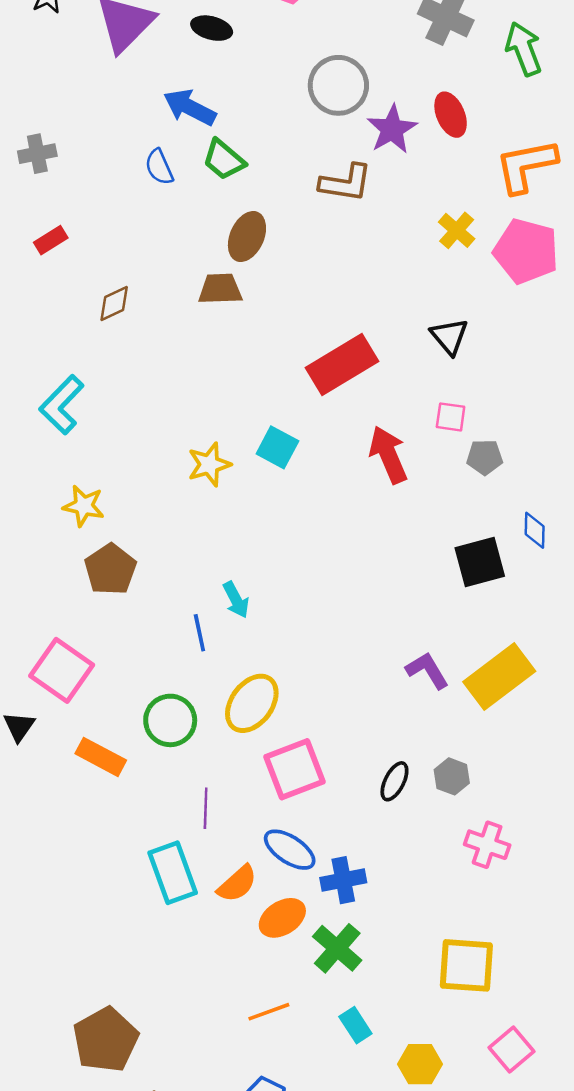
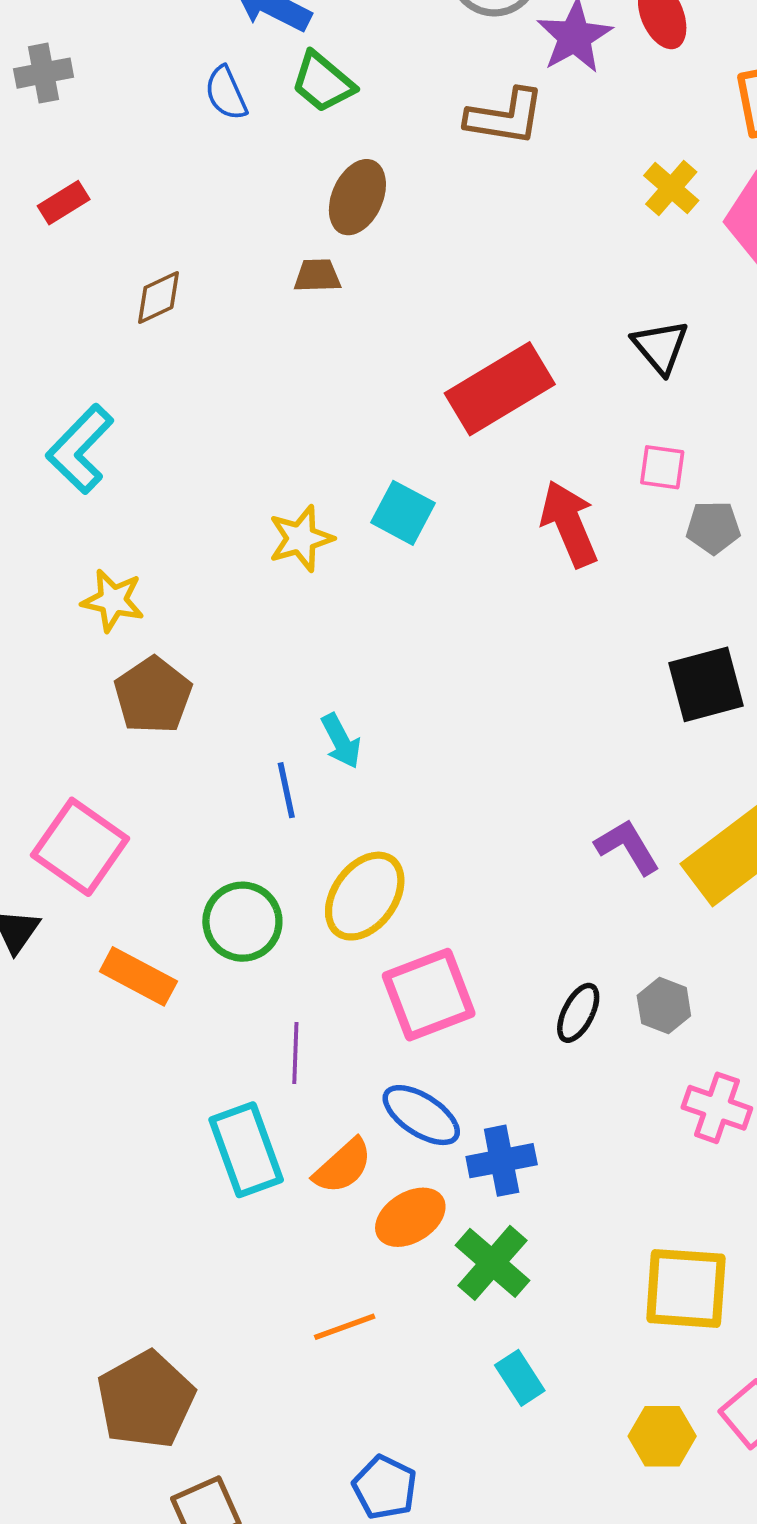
brown trapezoid: (220, 289) -> (317, 276), size x0.7
orange line: (269, 1012) -> (345, 1327), moved
yellow hexagon: (420, 1064) -> (662, 1436), moved

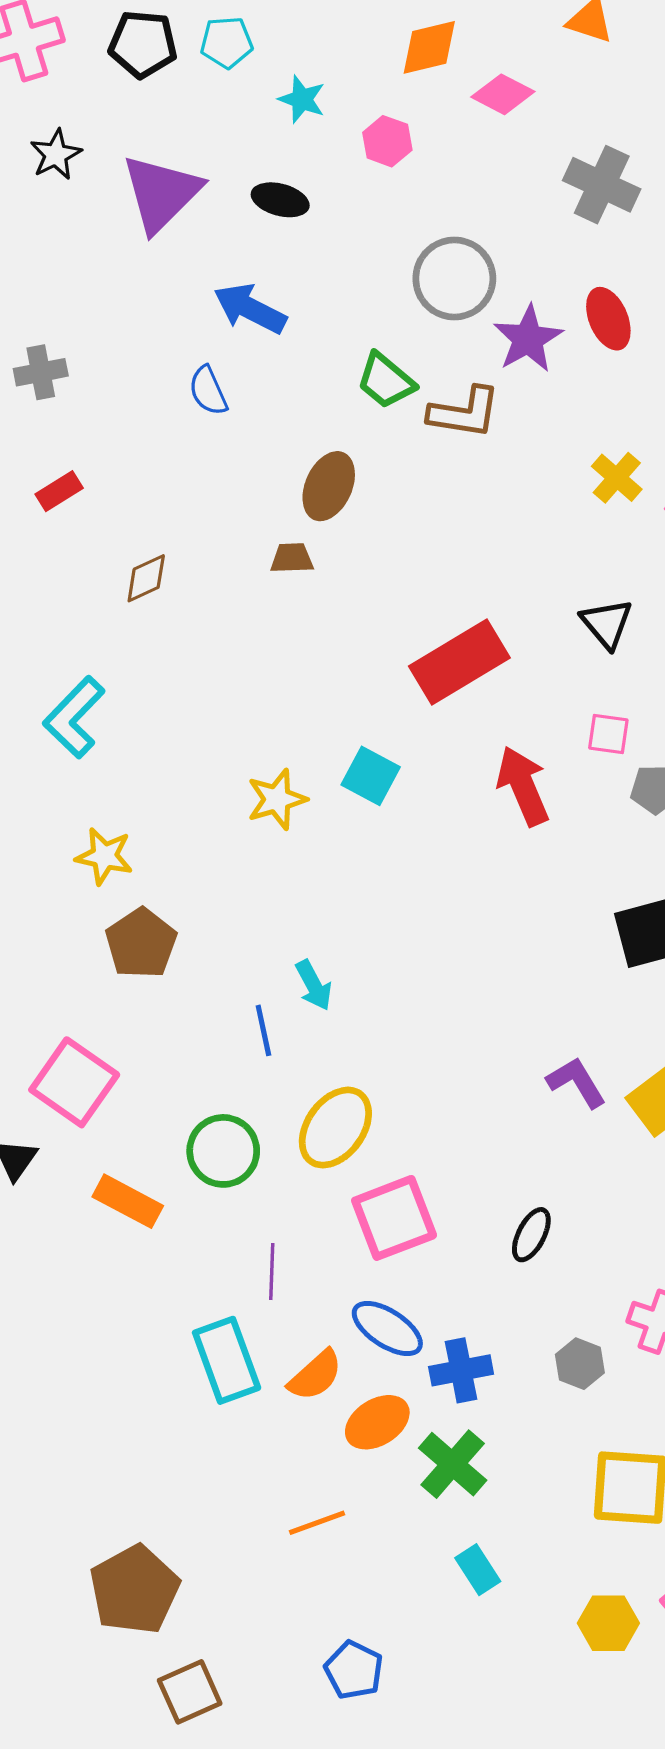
green trapezoid: (323, 82) -> (386, 381), moved
gray hexagon: (664, 1006) -> (580, 1364), moved

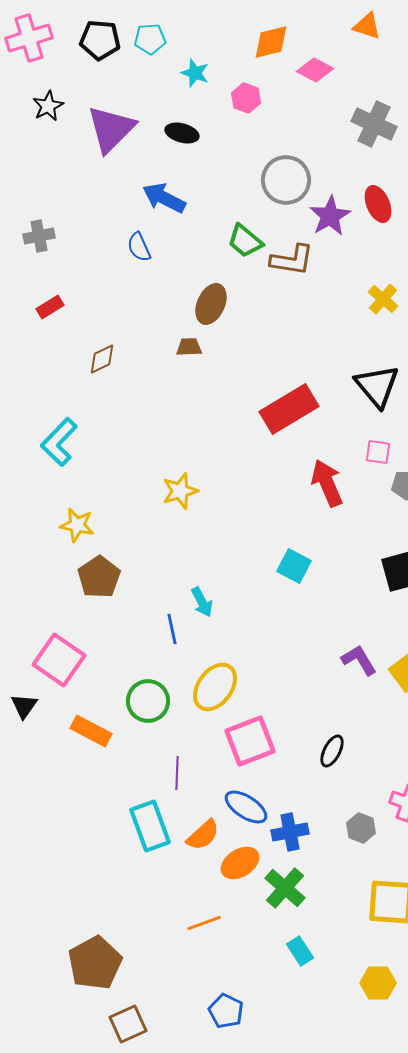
black triangle: (607, 623) -> (377, 386), size x1.4
cyan square: (371, 776) -> (294, 566), moved

